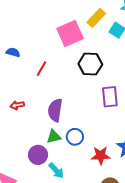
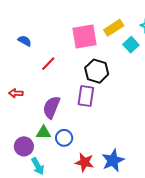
purple rectangle: (110, 97) -> (86, 96), moved

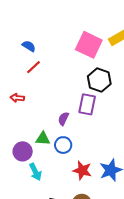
pink square: (85, 37) -> (89, 45), turned 32
red line: (48, 64) -> (33, 67), moved
purple semicircle: (51, 107) -> (63, 119), moved, size x0.6

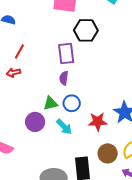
red line: (33, 67) -> (19, 51), moved
purple rectangle: (87, 104) -> (66, 54), moved
cyan arrow: (35, 172) -> (64, 127), moved

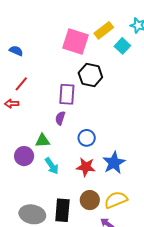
blue circle: (72, 103) -> (87, 138), moved

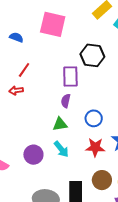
pink square: (75, 42) -> (53, 24), moved
green triangle: (43, 141) -> (60, 124), moved
purple circle: (24, 156) -> (33, 155), moved

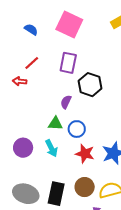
black hexagon: (92, 55) -> (90, 85), moved
purple rectangle: (70, 77) -> (68, 63), moved
blue circle: (94, 118) -> (77, 129), moved

